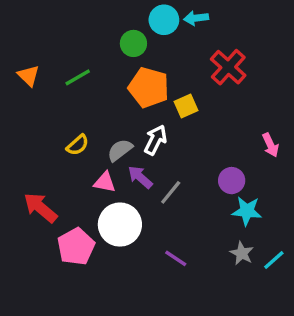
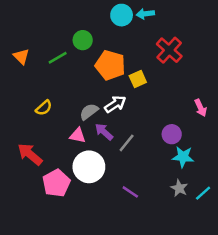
green circle: (133, 43) -> (83, 40), moved
white arrow: (155, 140) -> (115, 104), turned 30
yellow semicircle: (78, 145) -> (44, 108), moved

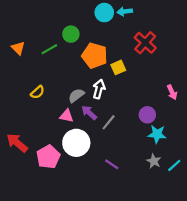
white arrow: (115, 104) -> (99, 89), turned -42
red arrow: (30, 154) -> (17, 143), moved

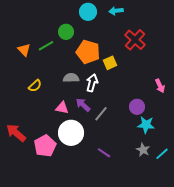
cyan circle: (104, 13) -> (88, 12), moved
orange triangle: (18, 48) -> (24, 50), moved
gray semicircle: (76, 95) -> (71, 78), moved, turned 35

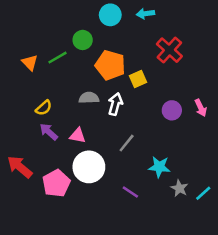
purple arrow: (83, 105) -> (49, 132), moved
purple circle: (137, 107) -> (172, 110), moved
cyan star: (146, 125) -> (159, 167), moved

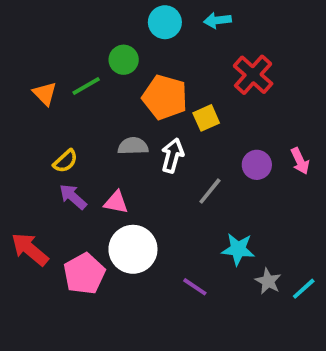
gray line: (127, 143) -> (210, 191), moved

